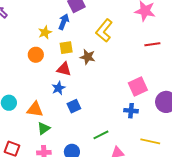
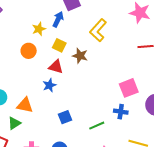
yellow square: (66, 48) -> (59, 45), turned 32
blue square: (74, 106) -> (65, 117), moved
green triangle: (44, 128) -> (14, 123), moved
green line: (101, 135) -> (97, 126), moved

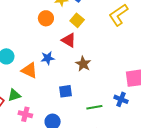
brown star: (80, 56) -> (83, 64), moved
blue star: (49, 85) -> (48, 58), moved
green triangle: (14, 123) -> (14, 95), moved

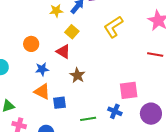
orange circle: (46, 18) -> (31, 44), moved
orange triangle: (29, 70) -> (42, 92), moved

